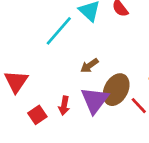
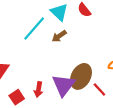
brown arrow: (89, 66) -> (59, 36), moved

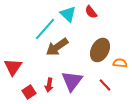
brown arrow: (59, 36) -> (57, 47), moved, size x1.6
brown ellipse: (81, 76) -> (100, 50), moved

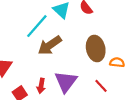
brown ellipse: (100, 50) -> (96, 48), turned -40

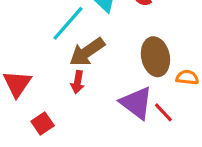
purple triangle: (66, 82) -> (136, 103), moved, turned -30
red arrow: (41, 86) -> (78, 82), moved

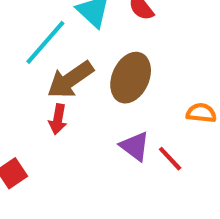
brown ellipse: (155, 57) -> (131, 78), moved, turned 36
purple triangle: (136, 103) -> (135, 146), size x0.7

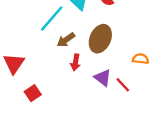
brown arrow: (70, 80) -> (66, 40), size x0.7
red arrow: (58, 119) -> (75, 62), moved

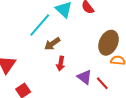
brown ellipse: (100, 39) -> (109, 43), moved

